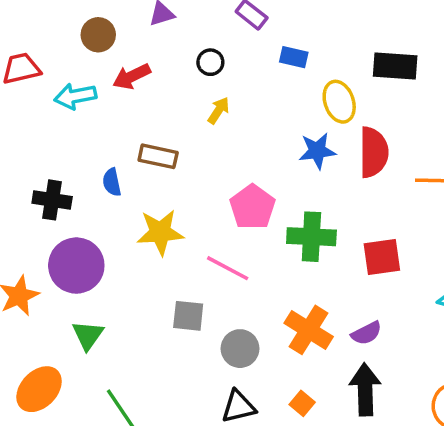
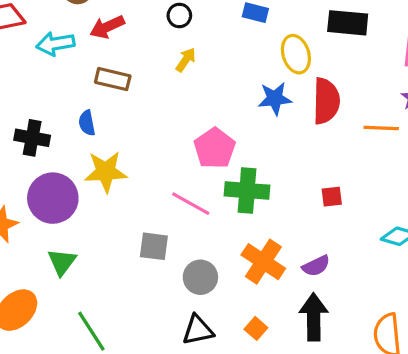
brown rectangle: (158, 156) -> (113, 79), moved
yellow star: (160, 232) -> (106, 172), moved
green cross: (311, 237) -> (247, 191), moved
red square: (382, 257) -> (332, 197), size x0.6

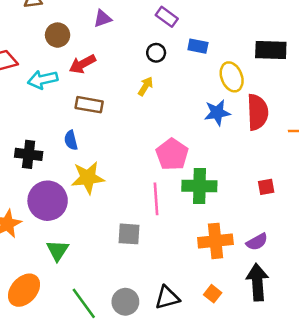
black circle: (179, 16) -> (156, 53), moved
pink line: (191, 204) -> (156, 199), turned 60
orange cross: (263, 262) -> (215, 241), turned -36
gray circle: (200, 277) -> (125, 302), moved

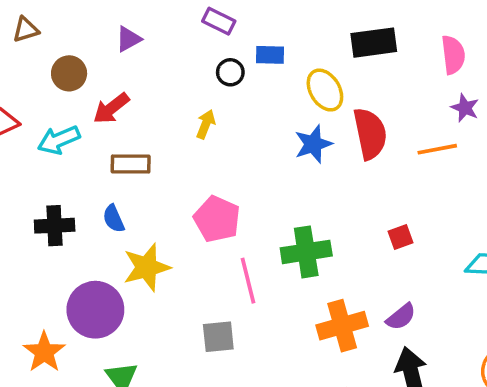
black circle: (156, 53) -> (230, 72), moved
black cross: (29, 154) -> (55, 226), moved
pink pentagon: (172, 154) -> (217, 219), moved

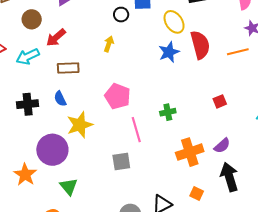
green cross: (306, 252) -> (168, 112), size x0.6

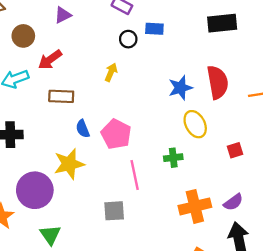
yellow ellipse: (174, 22) -> (195, 124), moved
blue semicircle: (60, 99) -> (83, 129), moved

